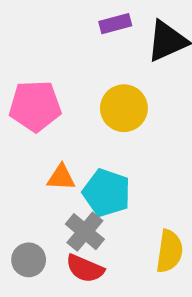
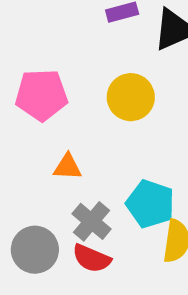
cyan pentagon: (107, 193) -> (150, 204), moved
gray circle: (29, 260) -> (35, 250), size x1.4

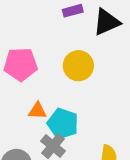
cyan pentagon: (150, 204) -> (63, 124), moved

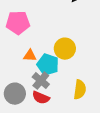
yellow circle: (78, 66) -> (65, 49), moved

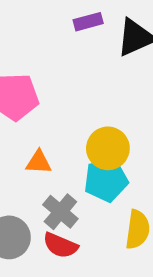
cyan pentagon: (48, 65) -> (106, 180), moved, turned -30

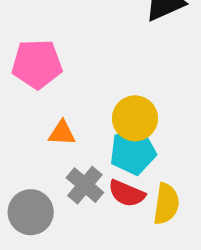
red semicircle: (60, 245) -> (127, 193), moved

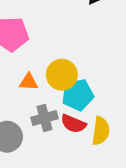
yellow circle: (135, 118) -> (62, 75), moved
gray cross: (85, 185) -> (44, 118), turned 35

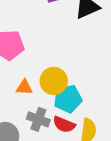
gray cross: (44, 118) -> (38, 119), turned 35

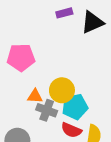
gray cross: (38, 119) -> (47, 110), moved

